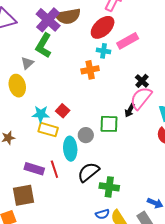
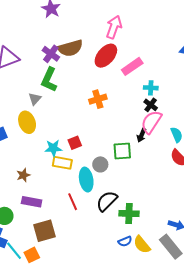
purple cross: (48, 20) -> (51, 54), size x0.7
cyan cross: (104, 51) -> (151, 88), moved
red square: (63, 111) -> (75, 143), turned 32
purple rectangle: (34, 169) -> (32, 202), moved

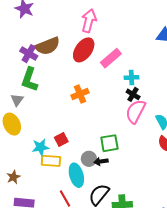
black arrow: (141, 135) -> (101, 161), moved, turned 64

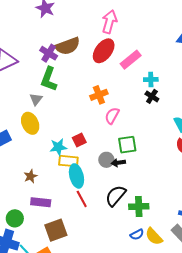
pink semicircle: (136, 111) -> (112, 116), moved, size x0.7
cyan ellipse: (76, 175) -> (76, 176), moved

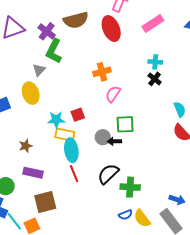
red ellipse: (104, 51) -> (111, 29), turned -65
purple cross: (49, 53) -> (47, 31), moved
pink rectangle: (131, 60) -> (153, 23), moved

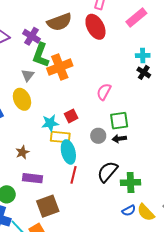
orange cross: (102, 72) -> (60, 67), moved, size x1.4
black arrow: (114, 141) -> (119, 139), moved
red line: (74, 174) -> (74, 175), turned 42

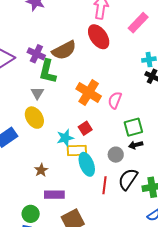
brown semicircle: (59, 22) -> (64, 50), moved
orange cross: (60, 67) -> (89, 92), moved, turned -30
gray circle: (98, 136) -> (116, 155), moved
red line: (74, 175) -> (105, 185), moved

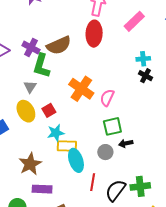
red ellipse: (99, 37) -> (94, 34), turned 35
green square: (133, 127) -> (112, 126), moved
red square: (85, 128) -> (49, 110), moved
brown star: (41, 170) -> (30, 164), size x1.6
black semicircle: (128, 179) -> (115, 190), moved

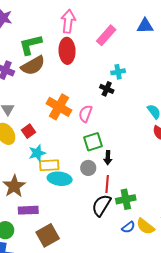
green L-shape: (41, 66) -> (31, 45), moved, turned 65
black cross: (146, 76) -> (107, 89), moved
black arrow: (126, 143) -> (108, 158), turned -72
cyan ellipse: (76, 160) -> (60, 179), turned -60
red line: (93, 182) -> (107, 184), moved

